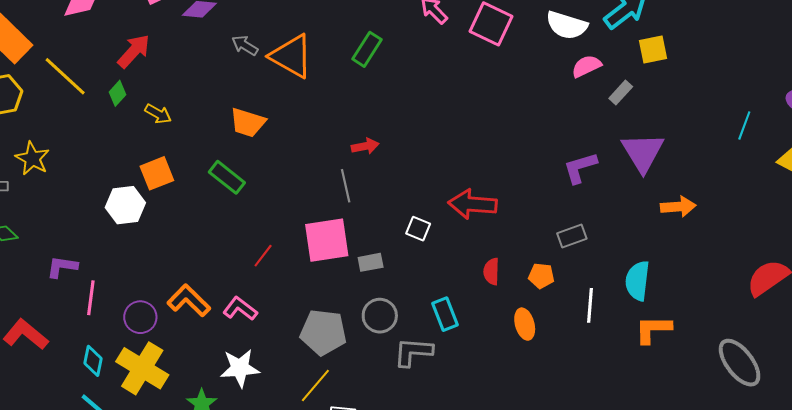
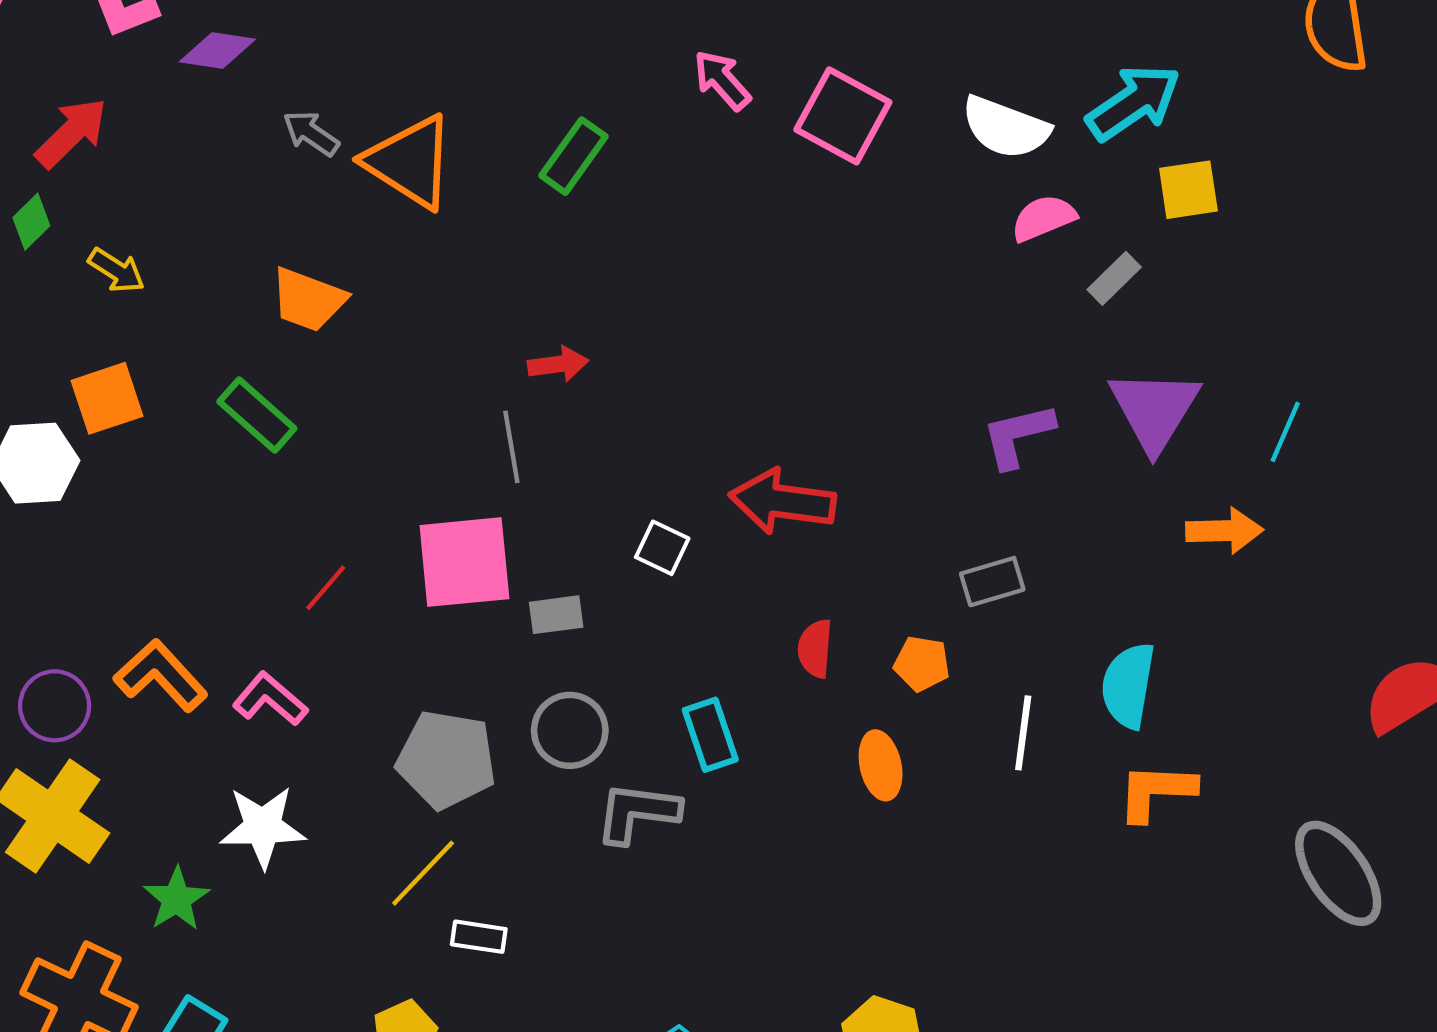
cyan line: (744, 125) -> (1285, 432), moved

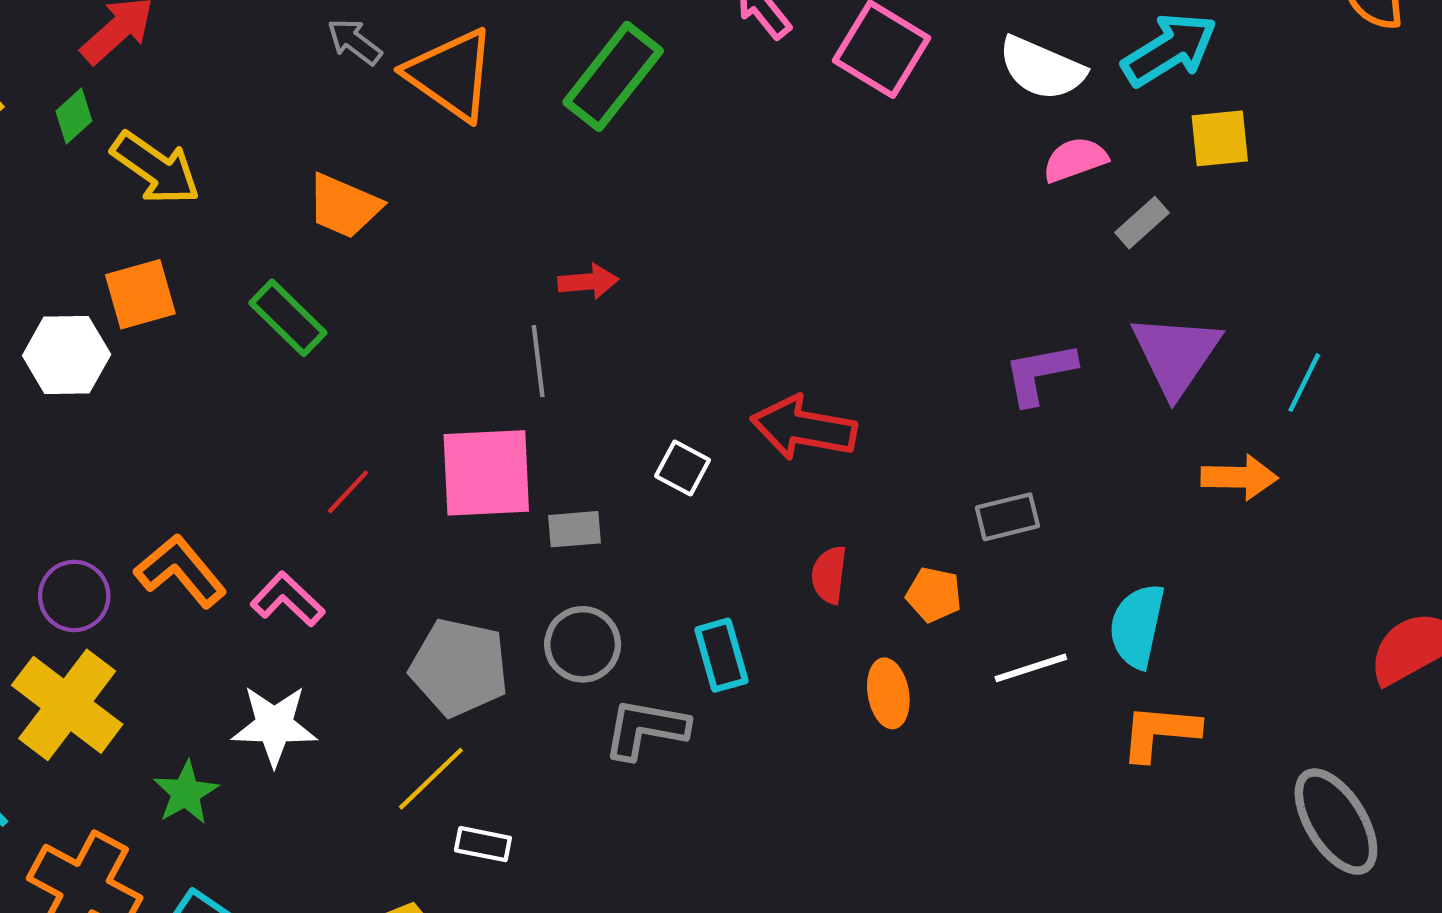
green rectangle: (573, 156) -> (613, 76), size x1.4
yellow arrow: (116, 270) -> (156, 168), size x1.6
white line: (1023, 733) -> (1031, 668), turned 62

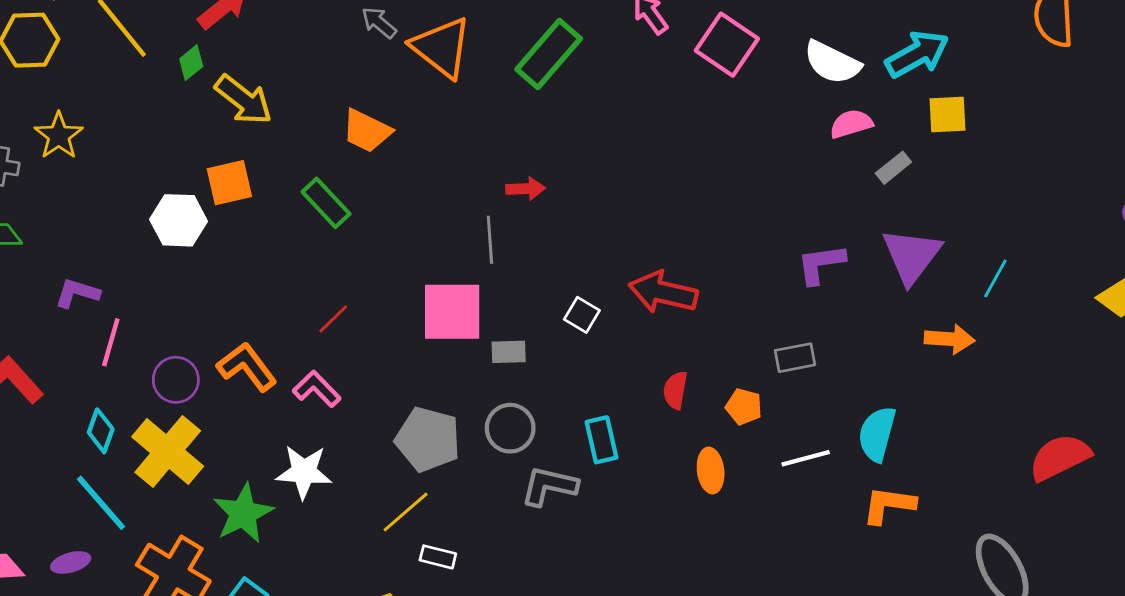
red line: (348, 492) -> (333, 319), moved
green star: (186, 793) -> (243, 513), size x1.4

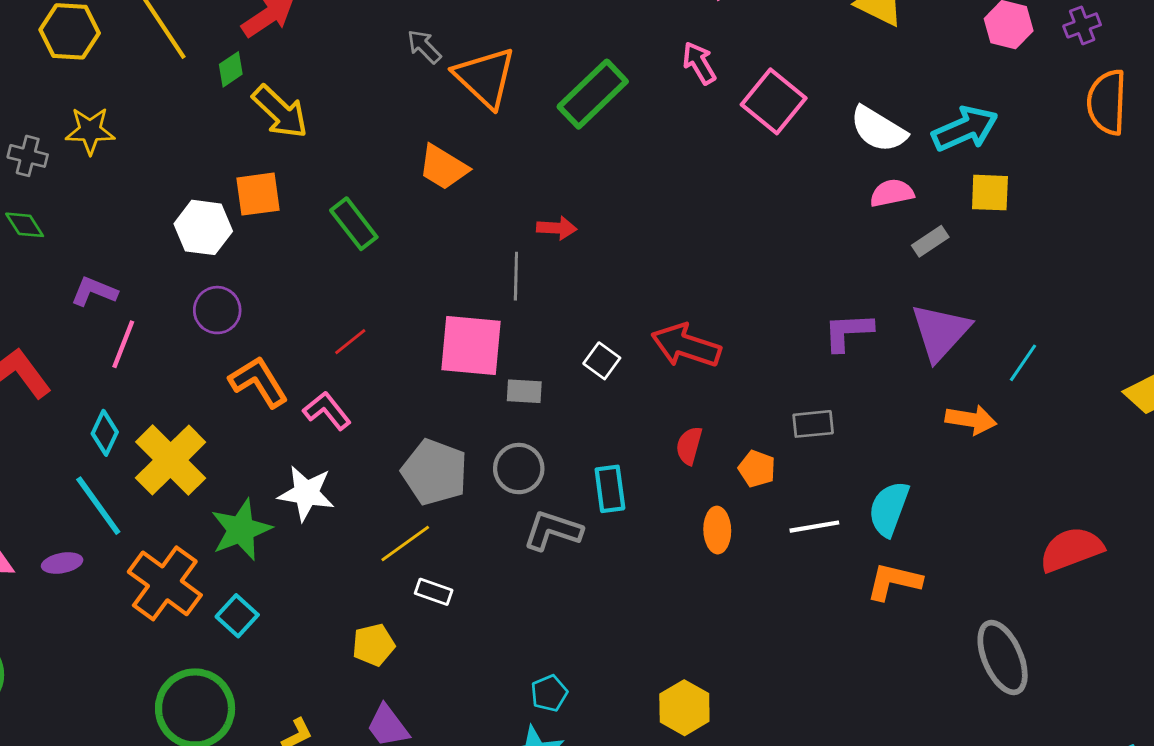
orange trapezoid: (367, 131) -> (443, 167), moved
yellow star: (59, 136) -> (90, 131), turned 30
purple circle: (176, 380) -> (217, 310), moved

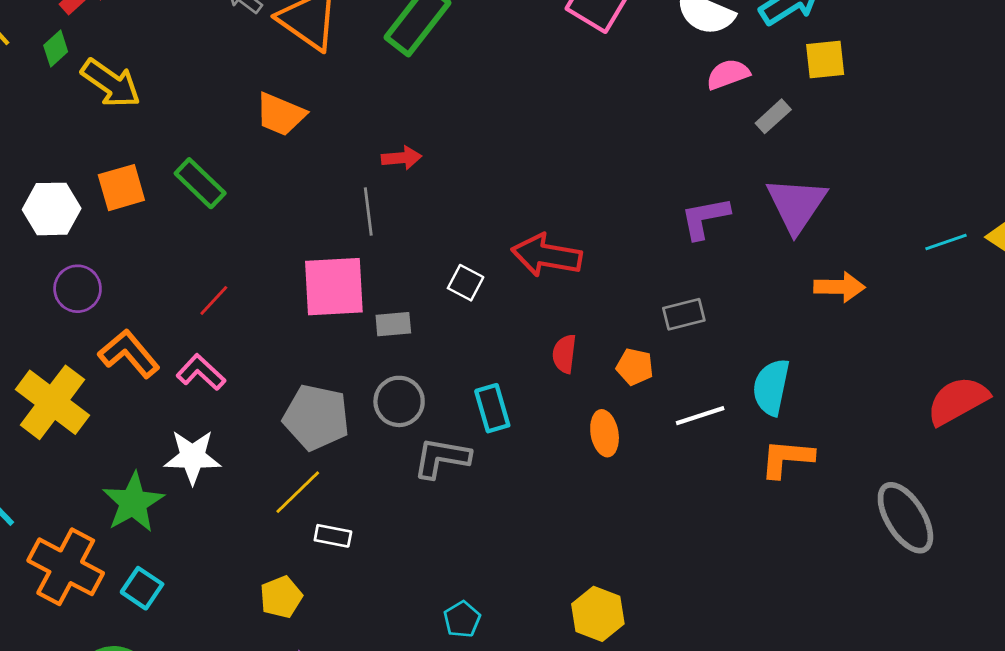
orange square: (258, 194) -> (121, 188), moved
cyan line: (1023, 363) -> (946, 242), moved, turned 45
yellow cross: (171, 460) -> (52, 402), moved

